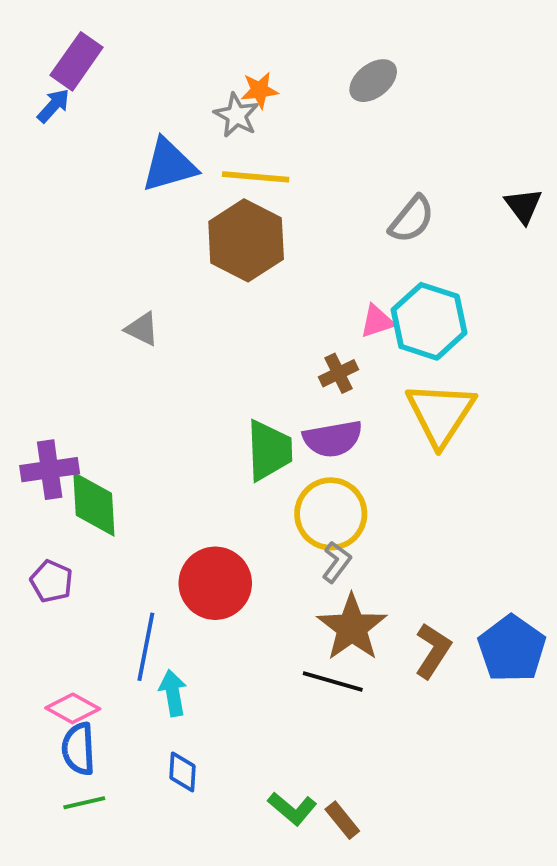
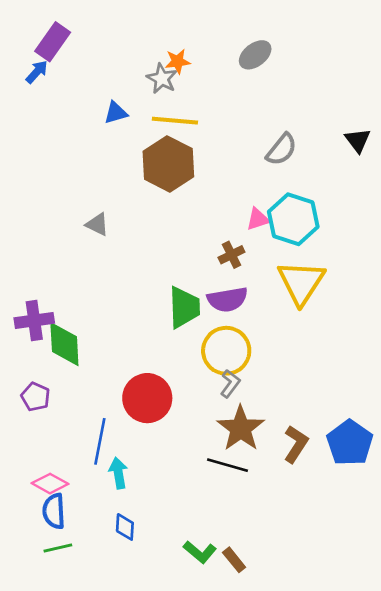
blue triangle: (169, 165) -> (116, 113), size x0.6

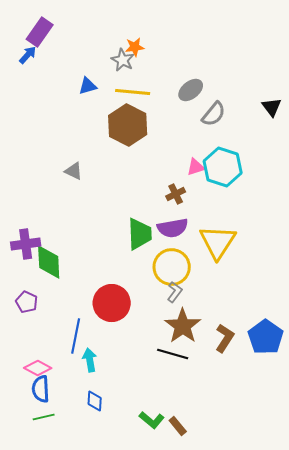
gray ellipse: (255, 55) -> (191, 90), moved
yellow triangle: (301, 282) -> (218, 242), moved

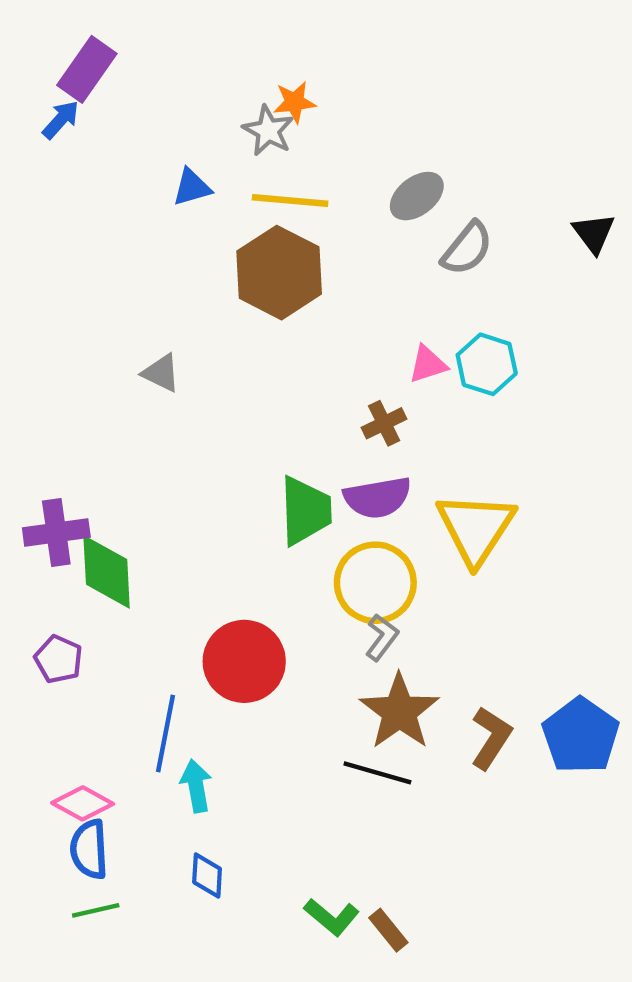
cyan hexagon: (223, 167) -> (487, 364), size x0.7

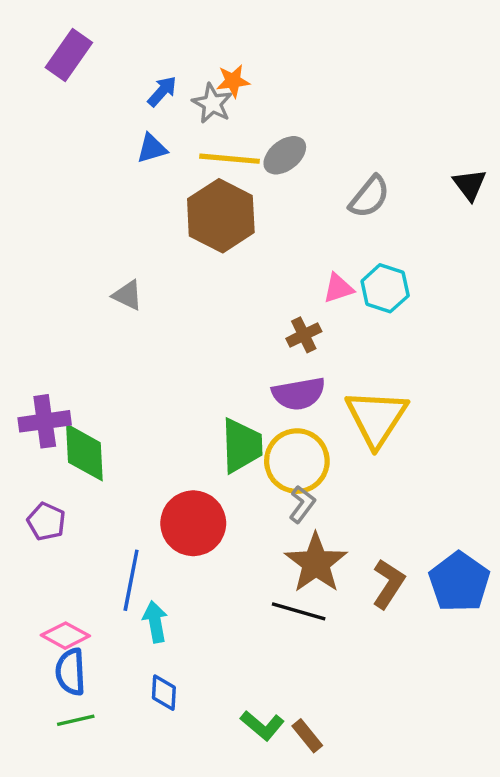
blue arrow: (61, 120) -> (162, 91), moved
gray ellipse: (417, 196) -> (285, 155), moved
green trapezoid: (305, 511) -> (242, 446), moved

